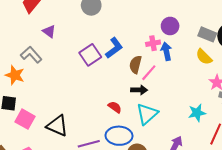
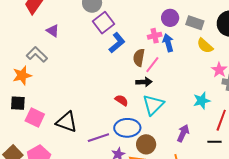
gray rectangle: (207, 34) -> (195, 23), moved
purple square: (90, 55) -> (103, 23), moved
orange star: (15, 75) -> (22, 75), turned -30

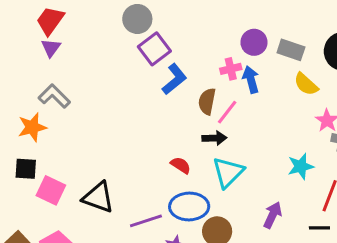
purple triangle: (53, 31) -> (51, 48), moved, turned 32

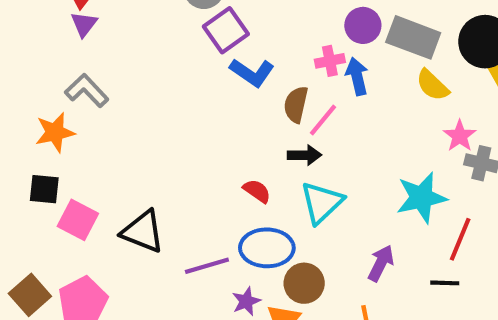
gray rectangle: (291, 50) -> (413, 37), size x1.4
blue L-shape: (174, 79) -> (252, 73), turned 72
cyan star: (301, 166) -> (422, 198), size x1.4

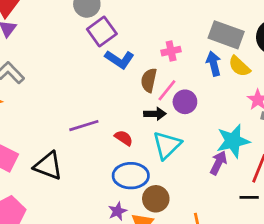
purple circle: (363, 25) -> (185, 102), moved
blue arrow: (357, 76) -> (214, 64), moved
purple arrow: (381, 263) -> (218, 163), moved
purple line: (207, 266) -> (84, 126), moved

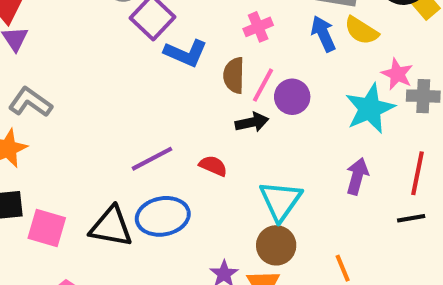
cyan star: (233, 141) -> (370, 109), moved
cyan triangle: (167, 145) -> (281, 201), moved
blue ellipse: (131, 176) -> (163, 216), moved

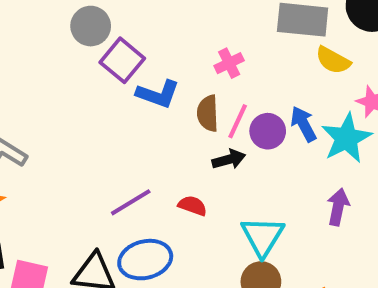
blue arrow: (323, 34) -> (303, 124), moved

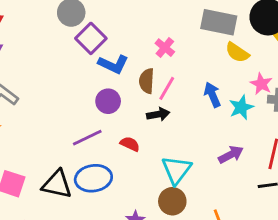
pink cross: (229, 63) -> (165, 48), turned -30
purple circle: (268, 131) -> (108, 101), moved
cyan star: (346, 138) -> (241, 107), size x0.7
purple arrow: (338, 207) -> (231, 155), turned 45

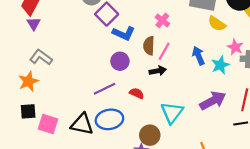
purple arrow: (231, 155) -> (213, 101), size x1.4
brown circle: (172, 201) -> (150, 135), moved

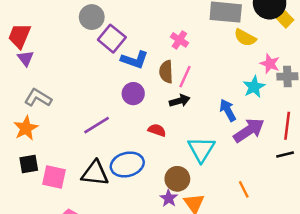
blue arrow: (198, 56) -> (228, 110), moved
purple line: (104, 89) -> (97, 125), moved

